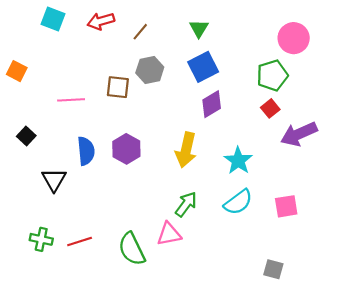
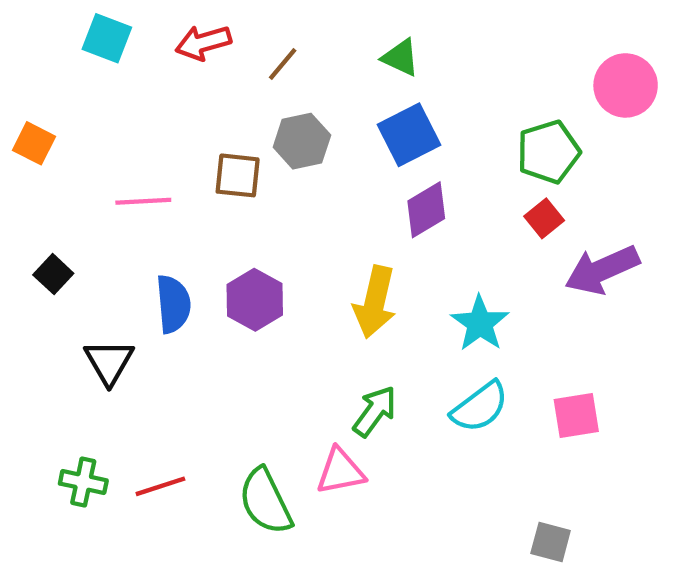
green triangle: (199, 29) -> (401, 58), turned -36
pink circle: (294, 38) -> (626, 85), moved

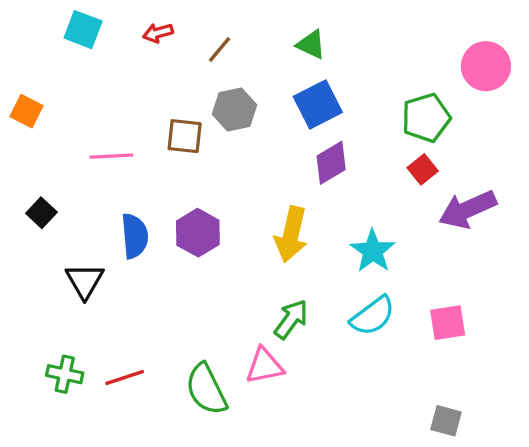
red arrow: (203, 43) -> (158, 33), size x0.7
gray square: (551, 542) -> (446, 421), moved

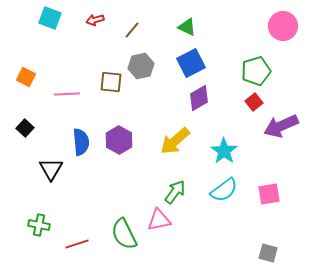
pink circle: (486, 66) -> (283, 26), moved
orange square: (26, 111) -> (26, 77), moved
yellow arrow: (291, 234) -> (175, 141), turned 36
red line: (125, 378) -> (77, 244), moved

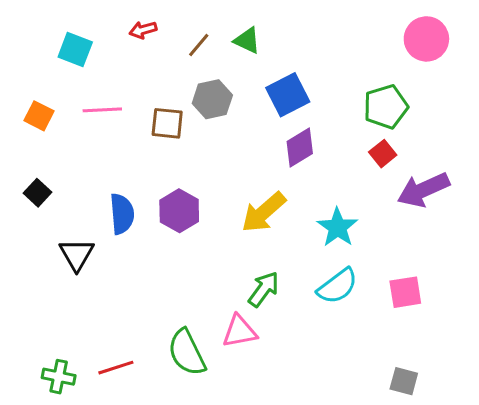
cyan square: (50, 18) -> (75, 49), moved
green triangle: (187, 27) -> (247, 40), moved
pink line: (67, 94) -> (102, 110), moved
green cross: (39, 225) -> (59, 377), moved

